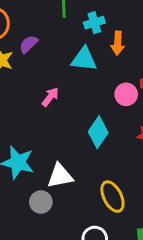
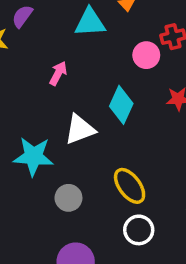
white triangle: (60, 176) -> (80, 129), moved
yellow ellipse: (112, 197) -> (130, 186), moved

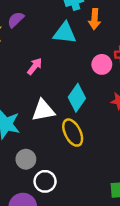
yellow ellipse: (130, 186) -> (73, 133), moved
white circle: (139, 230) -> (45, 181), moved

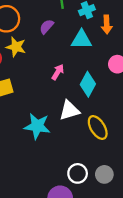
purple semicircle: (16, 20) -> (47, 27), moved
cyan diamond: (77, 98) -> (88, 84), moved
gray circle: (26, 159) -> (104, 174), moved

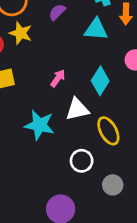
pink arrow: (58, 72) -> (58, 78), moved
white circle: (78, 173) -> (82, 161), moved

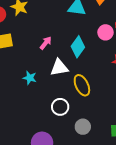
cyan star: (39, 125) -> (30, 78), size x0.6

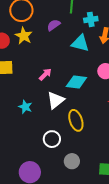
cyan diamond: (78, 47) -> (76, 82), turned 55
white triangle: (59, 68) -> (56, 100), turned -36

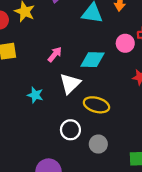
yellow ellipse: (76, 120) -> (96, 105), turned -50
gray circle: (72, 161) -> (98, 144), moved

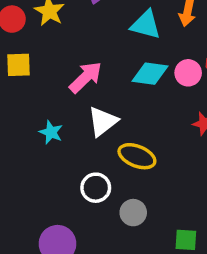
pink arrow: (55, 54) -> (86, 77), size x1.5
cyan diamond: (92, 60) -> (150, 74), moved

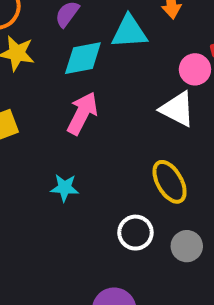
cyan diamond: (150, 74) -> (83, 58), moved
white triangle: (103, 121) -> (177, 109), moved, turned -36
yellow ellipse: (137, 156) -> (170, 182), turned 57

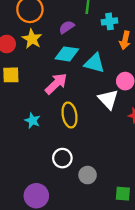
cyan triangle: (129, 32) -> (94, 63), moved
yellow ellipse: (170, 182) -> (70, 115), moved

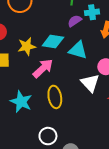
purple semicircle: (67, 27) -> (75, 21), moved
yellow star: (32, 39) -> (27, 46), moved, turned 30
cyan star: (32, 120) -> (21, 102), size x1.5

